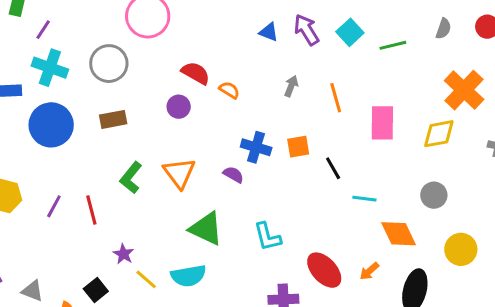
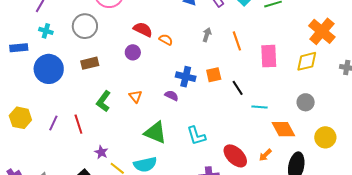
cyan cross: (50, 68) -> (46, 31), size x0.6
orange triangle: (179, 173) -> (136, 96), size x0.6

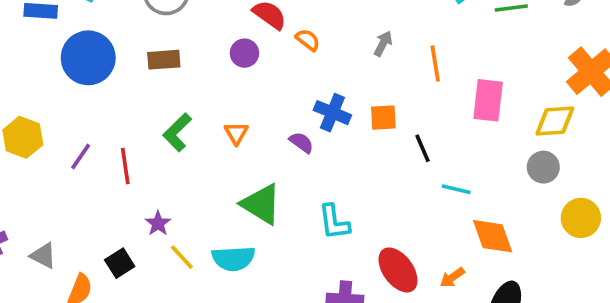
gray circle: (306, 102) -> (543, 167), moved
yellow circle: (325, 137) -> (581, 218), moved

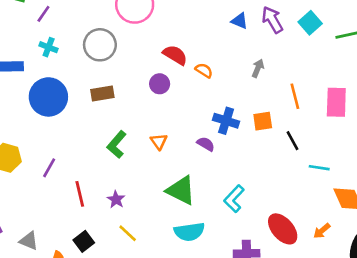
orange line: (435, 63) -> (295, 96), moved
red line: (125, 166) -> (80, 194), moved
cyan L-shape: (334, 222) -> (234, 199), turned 56
purple star: (158, 223) -> (116, 199), moved
cyan semicircle: (233, 258) -> (189, 232), moved

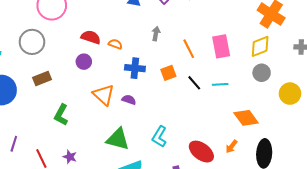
blue cross: (226, 121) -> (135, 68), moved
orange triangle: (159, 141) -> (104, 95), moved, size x1.6
cyan line: (319, 168) -> (220, 84), moved

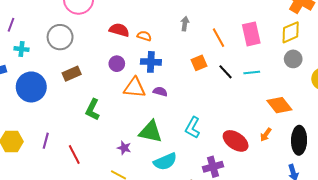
purple circle: (84, 62) -> (117, 64), moved
blue cross: (135, 68) -> (151, 62), moved
orange triangle: (104, 95) -> (135, 88), turned -35
purple star: (70, 157) -> (124, 148), moved

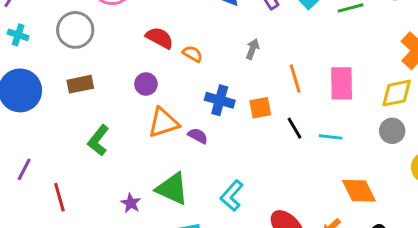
blue cross: (151, 62) -> (220, 100), moved
orange triangle: (135, 88) -> (163, 123), turned -35

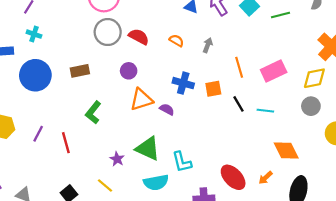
gray circle: (75, 30) -> (108, 32), moved
orange semicircle: (192, 54) -> (177, 41), moved
pink rectangle: (342, 83) -> (274, 71), turned 65
cyan L-shape: (232, 196) -> (182, 162), moved, turned -55
red line: (59, 197) -> (66, 143), moved

